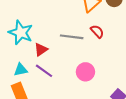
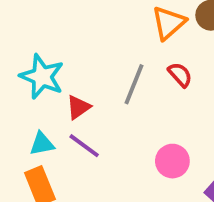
gray line: (72, 37) -> (134, 84), turned -75
pink circle: (85, 72) -> (172, 161), moved

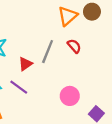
red triangle: (78, 107) -> (25, 64), moved

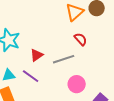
gray line: (48, 52) -> (64, 59), moved, turned 50

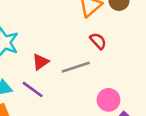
pink circle: (77, 84) -> (109, 100), moved

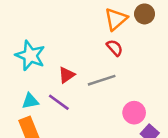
red semicircle: (98, 41) -> (115, 48), moved

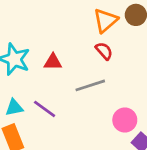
red triangle: (67, 75) -> (53, 62), moved, turned 36

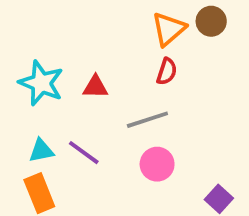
red semicircle: (104, 51) -> (167, 71), turned 60
pink circle: (125, 120) -> (157, 164), moved

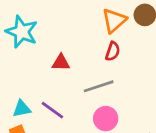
cyan star: (41, 83) -> (22, 32), moved

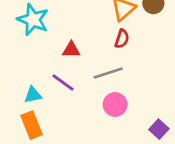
purple line: (52, 110) -> (63, 83), moved

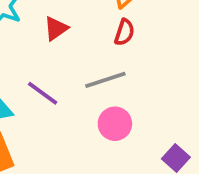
red triangle: (71, 50) -> (56, 28), moved, turned -36

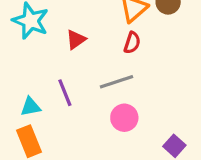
purple line: (43, 93) -> (65, 93), turned 32

